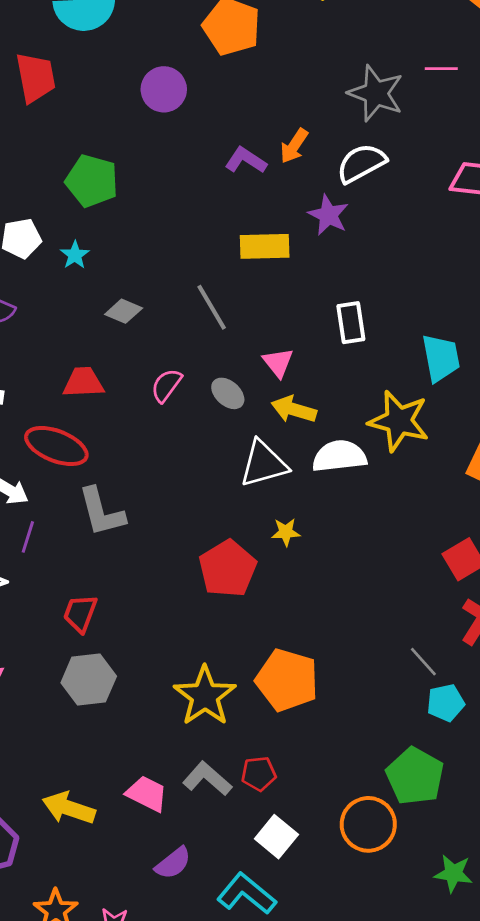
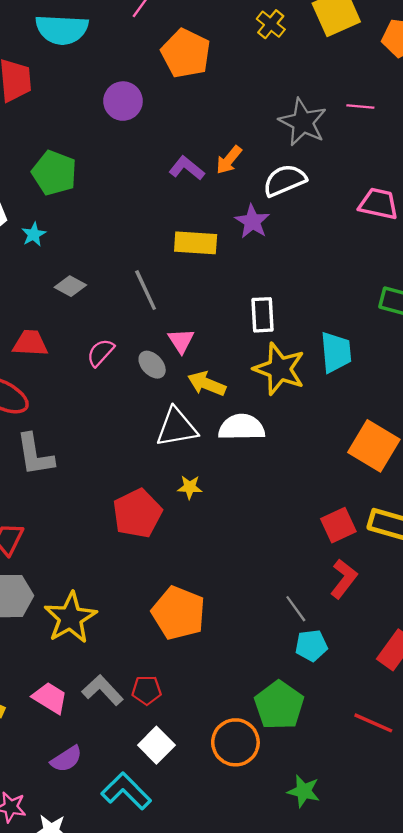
pink triangle: (278, 363) -> (181, 341), moved
yellow star: (399, 421) -> (279, 369), moved
yellow star: (205, 696) -> (70, 618), moved

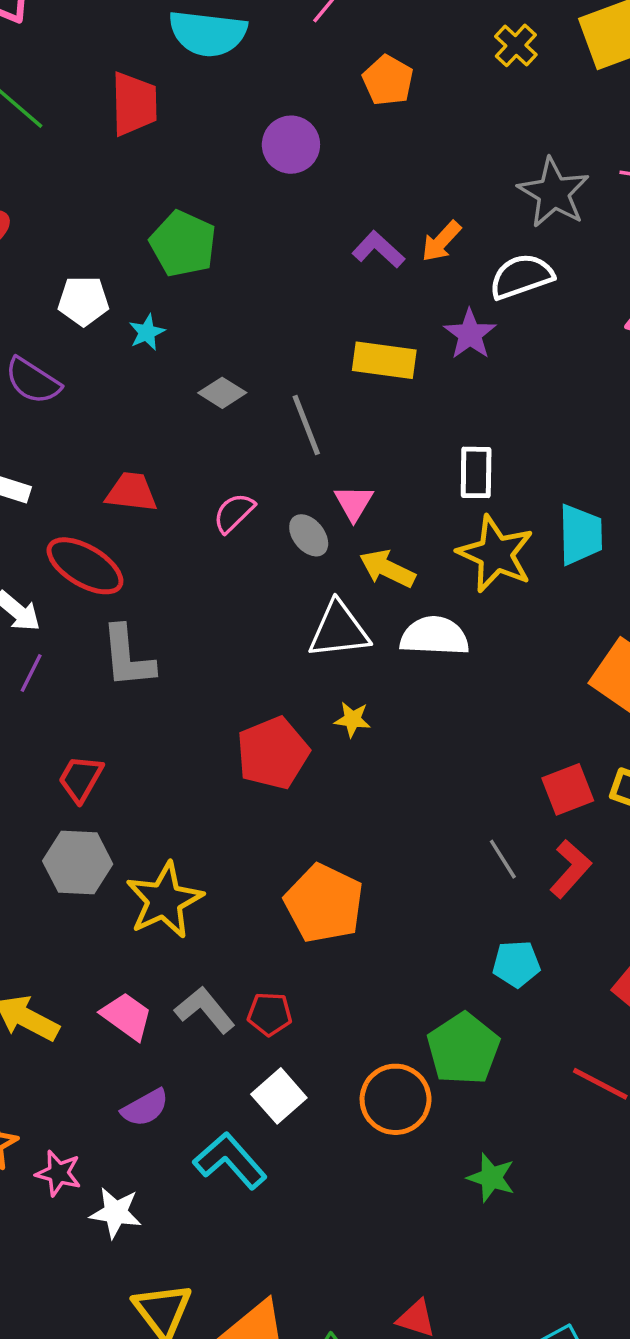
orange pentagon: (186, 53) -> (388, 80), size x0.7
gray diamond: (70, 286) -> (222, 393), moved
gray line: (296, 609) -> (503, 859), moved

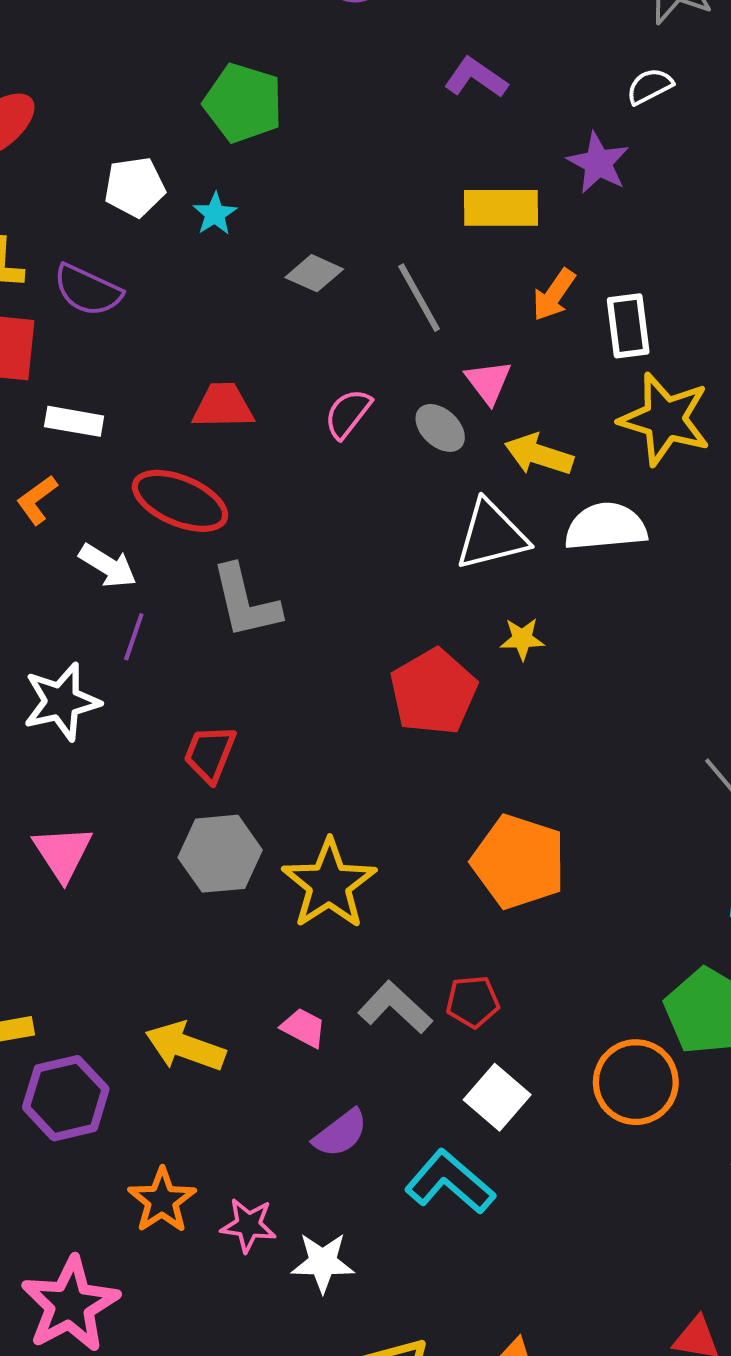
orange arrow: (441, 241) -> (554, 295), moved
white semicircle: (521, 277) -> (650, 86), size x0.6
pink trapezoid: (127, 1016) -> (303, 1028), size x0.7

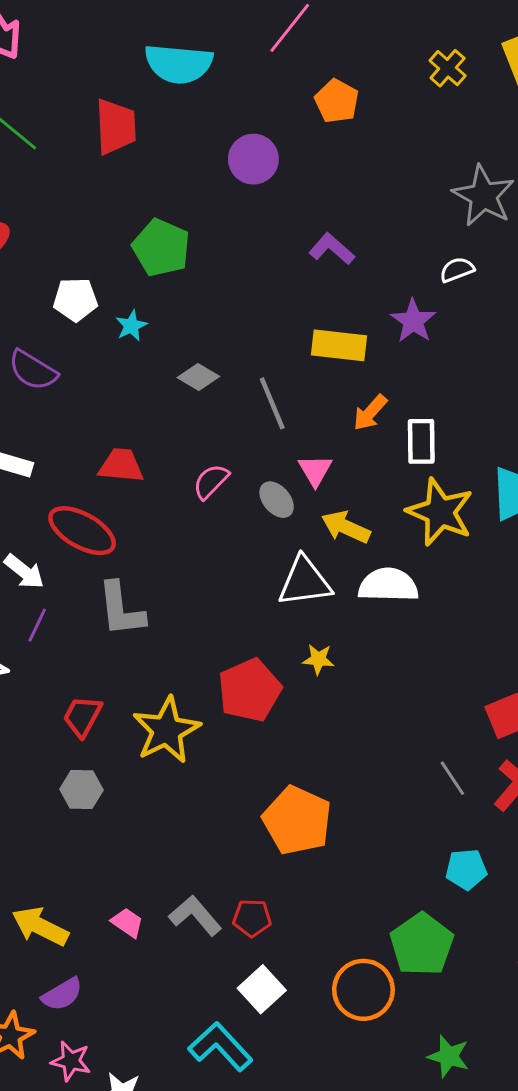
gray hexagon: (220, 854) -> (82, 790), size x0.7
yellow star: (329, 884) -> (166, 730), moved
purple semicircle: (340, 1133) -> (62, 994), moved

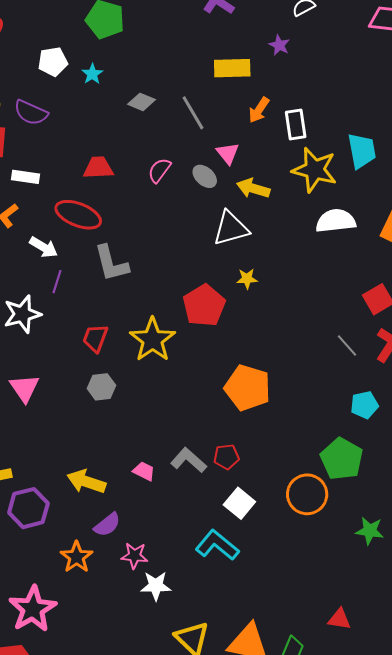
purple star: (413, 321) -> (279, 45), size x0.7
white semicircle: (388, 585) -> (336, 221), moved
pink star: (71, 1061) -> (135, 556), moved

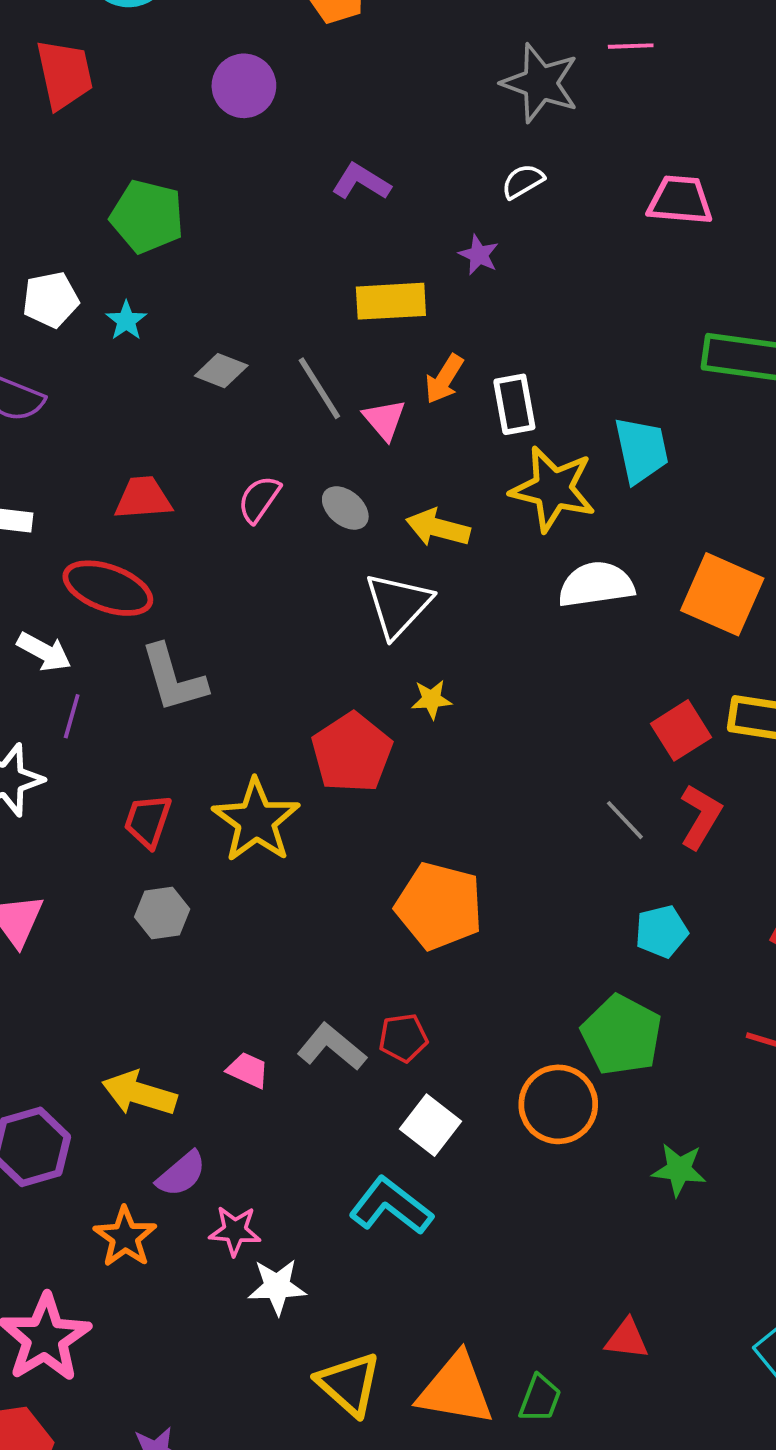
pink triangle: (228, 153) -> (384, 420), moved
white triangle: (231, 228) -> (398, 605), turned -30

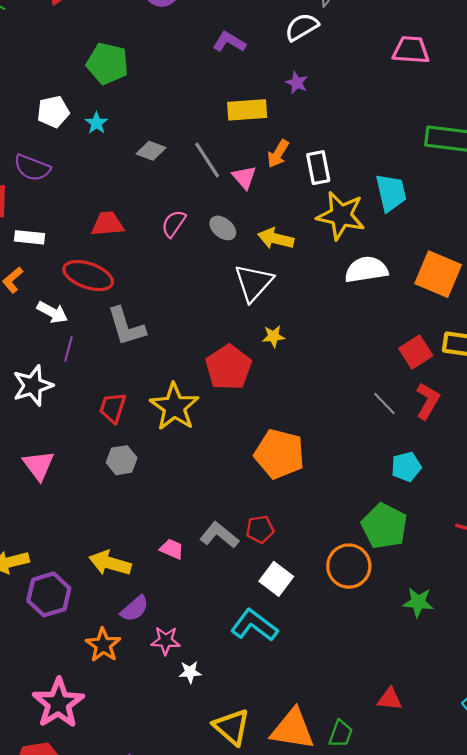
white semicircle: (523, 181) -> (302, 27), moved, size x1.4
white star: (277, 1287) -> (190, 672), size x0.7

